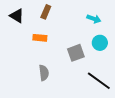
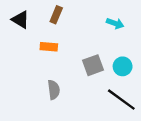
cyan circle: (100, 43) -> (123, 66), moved

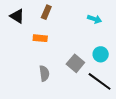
gray square: (93, 65) -> (75, 63), moved, turned -30

